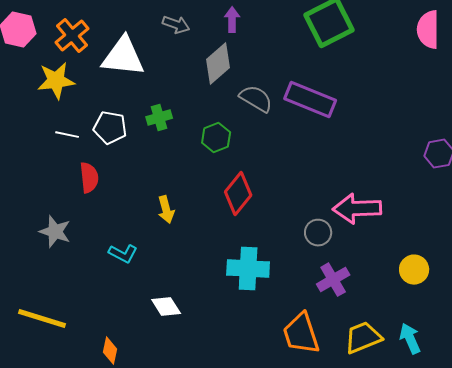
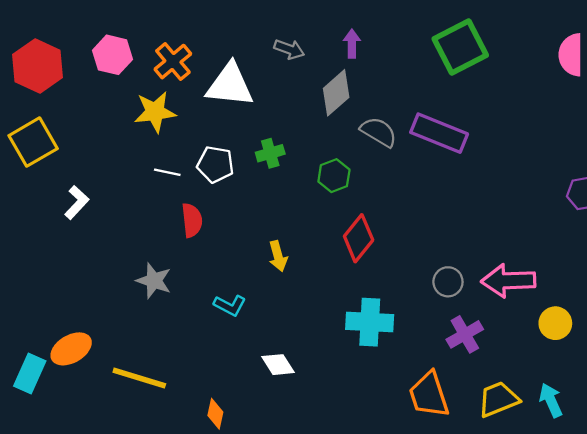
pink arrow: (357, 209) -> (508, 281), moved

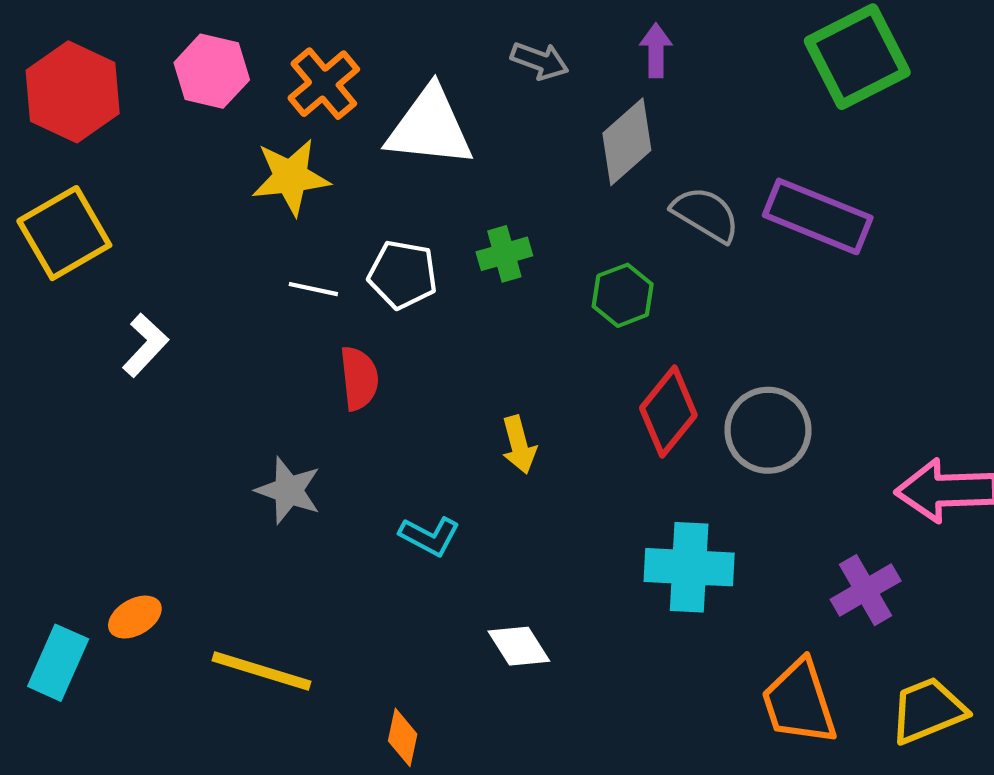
gray circle: (448, 282) -> (768, 430), moved, size x1.5
orange ellipse: (71, 349) -> (135, 617), size x0.7

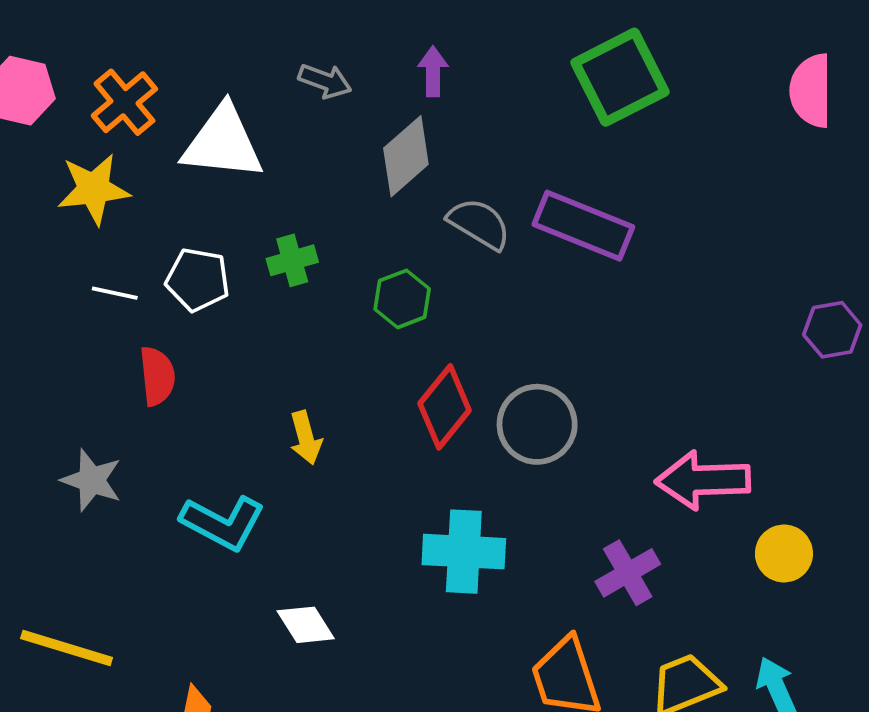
cyan L-shape: (430, 536) -> (223, 523), size x1.5

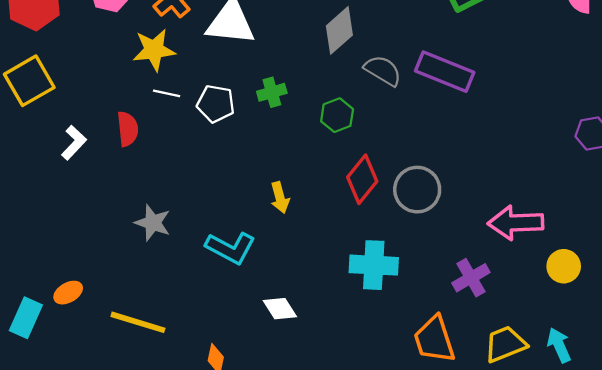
white line: (115, 293) -> (167, 93), moved
red semicircle: (157, 376) -> (128, 129), moved

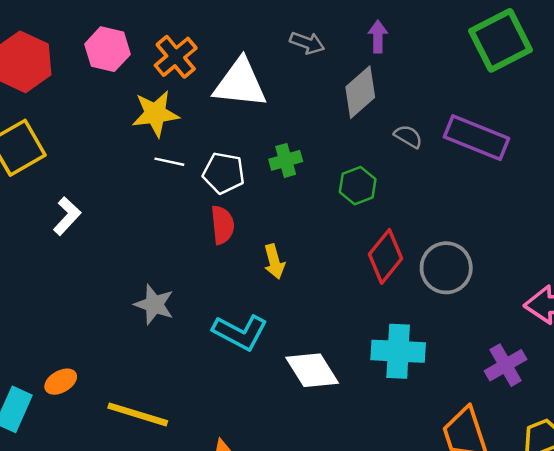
gray semicircle: (383, 71) -> (408, 136), size x0.7
red semicircle: (128, 129) -> (222, 225), moved
yellow arrow: (280, 198) -> (274, 262), moved
white diamond: (280, 309) -> (312, 370), moved, size x1.4

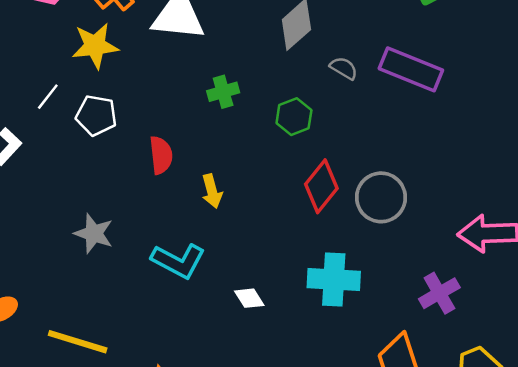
white line: (169, 162) -> (48, 97), moved, turned -64
white pentagon: (224, 173) -> (96, 115), moved
white diamond: (312, 370) -> (249, 298), size x0.6

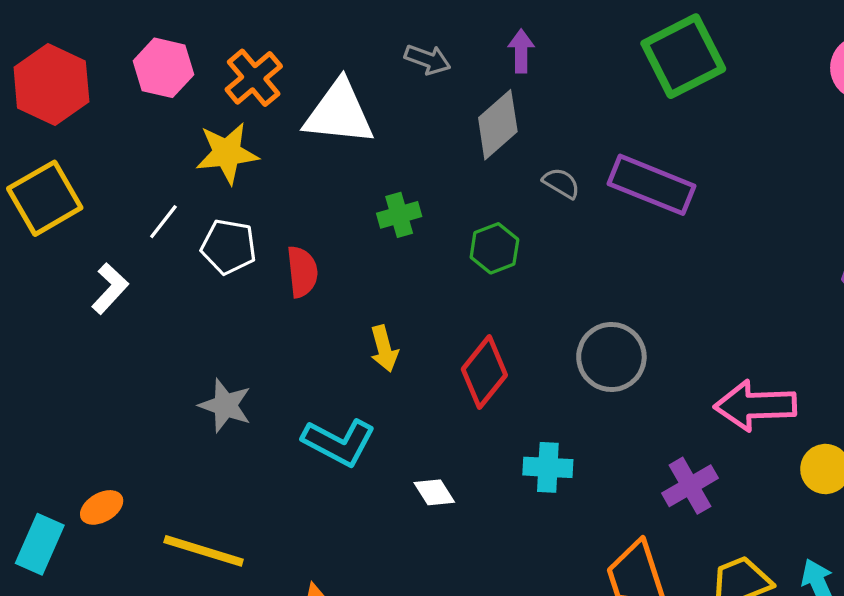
red semicircle: (161, 155) -> (302, 272), moved
red diamond: (321, 186) -> (484, 372), moved
cyan cross: (334, 279) -> (548, 467), size x0.7

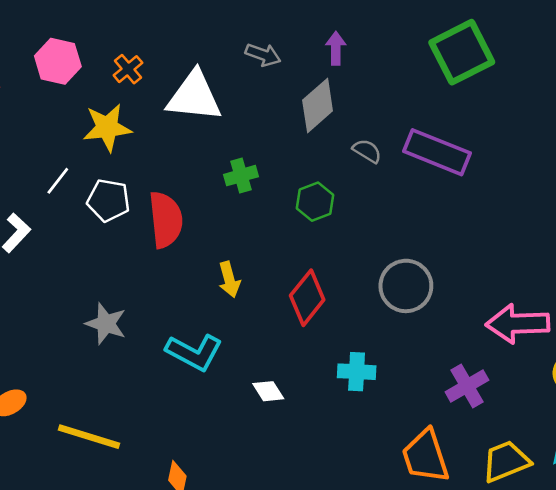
orange cross: (254, 78) -> (128, 69), size x0.7
red semicircle: (302, 272) -> (166, 220), size x1.4

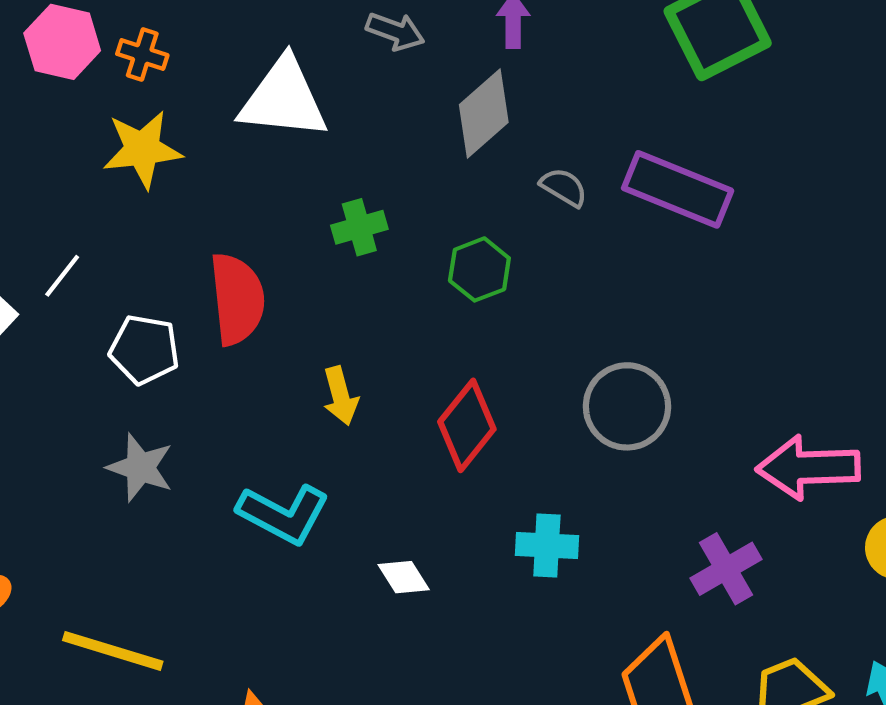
orange cross: (128, 69) -> (142, 54), moved, turned -32
white line: (58, 181) -> (62, 276), moved
white pentagon: (108, 200) -> (144, 350), moved

